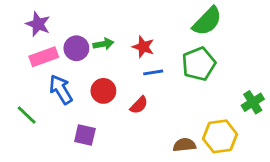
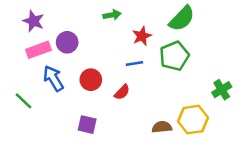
green arrow: (103, 44) -> (112, 15), moved
red star: (143, 47) -> (142, 36), moved, turned 30
purple square: (85, 135) -> (87, 125), moved

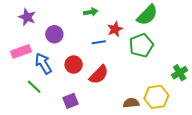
pink rectangle: (38, 50) -> (21, 51), moved
blue line: (134, 63) -> (99, 42), moved
red semicircle: (122, 92) -> (99, 75), size x1.5
green line: (23, 101) -> (34, 87), moved
purple square: (87, 125) -> (71, 101), turned -35

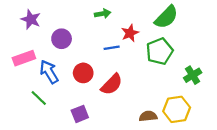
green cross: (180, 73) -> (193, 75), moved

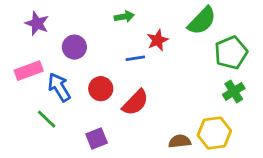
green pentagon: (160, 51) -> (231, 53), moved

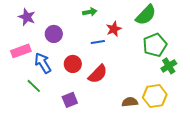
green pentagon: (231, 53) -> (155, 45), moved

